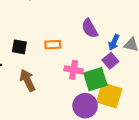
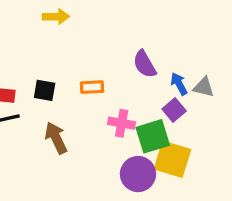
blue arrow: (114, 42) -> (179, 84), turned 126

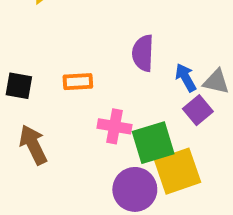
purple semicircle: (145, 64) -> (143, 53), turned 32
purple square: (174, 110) -> (198, 110), moved
yellow square: (172, 159) -> (178, 171), turned -36

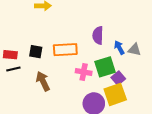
orange rectangle: (78, 82) -> (65, 50), size x1.6
purple square: (198, 110) -> (118, 78), moved
green square: (153, 143) -> (105, 67), moved

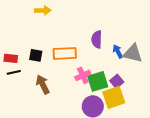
gray triangle: (135, 50) -> (133, 53), size x1.5
green square: (105, 67) -> (98, 81), moved
pink cross: (84, 72) -> (83, 75), turned -35

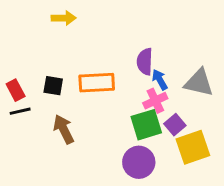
blue arrow: (118, 51) -> (160, 80), moved
red rectangle: (11, 58) -> (16, 90), turned 56
pink cross: (83, 75) -> (155, 101), moved
yellow square: (114, 97) -> (193, 147), moved

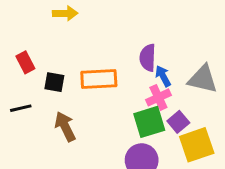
red rectangle: (16, 90) -> (25, 62), moved

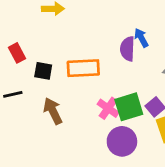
blue arrow: (163, 76) -> (141, 38), moved
pink cross: (158, 97) -> (108, 108), moved, turned -30

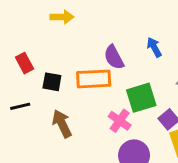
purple semicircle: (127, 49) -> (114, 57), moved, turned -30
green square: (129, 107) -> (141, 98), moved

